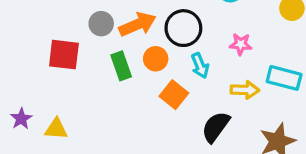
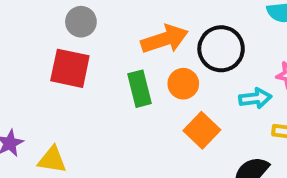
gray circle: (101, 24) -> (81, 22), moved
cyan arrow: (200, 66) -> (255, 98), moved, turned -80

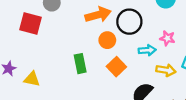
red square: (70, 68) -> (31, 23), moved
green rectangle: (140, 89) -> (80, 64), moved

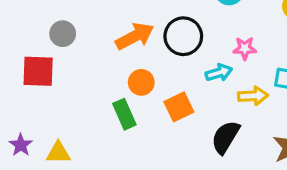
orange circle: (107, 40) -> (141, 82), moved
orange square: (116, 67) -> (179, 107), turned 30

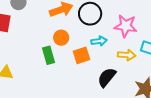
pink star: (245, 48) -> (126, 26), size x1.6
cyan arrow: (219, 73) -> (99, 41), moved

